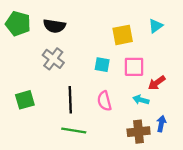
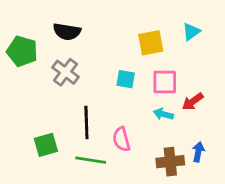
green pentagon: (18, 24) -> (22, 51), moved
green square: (25, 100) -> (46, 145), moved
cyan arrow: (141, 100) -> (163, 114), moved
pink semicircle: (104, 101) -> (121, 139), moved

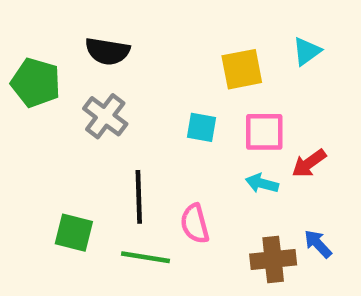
green square: (46, 145) -> (74, 233), turned 30
blue arrow: (198, 152) -> (318, 244), turned -54

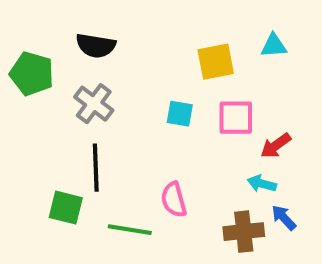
cyan triangle: (307, 51) -> (274, 46), turned 32
cyan arrow: (262, 183) -> (262, 184), moved
black line: (139, 197) -> (96, 168), moved

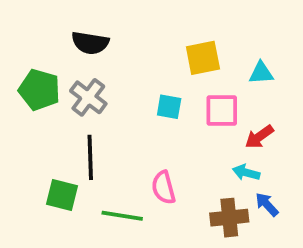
cyan triangle: (274, 46) -> (261, 73), moved
green pentagon: (32, 74) -> (39, 90), moved

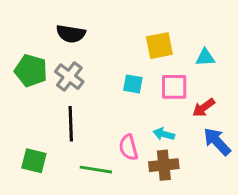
cyan arrow: (246, 172) -> (164, 134), moved
green square: (62, 195) -> (34, 161), moved
blue arrow: (267, 204) -> (217, 142), moved, size x1.5
brown cross: (229, 218) -> (164, 165), moved

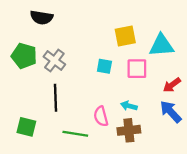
black semicircle: (71, 34) -> (42, 17), moved
cyan triangle: (205, 57) -> (161, 45), size x1.6
red arrow: (204, 108) -> (172, 85), moved

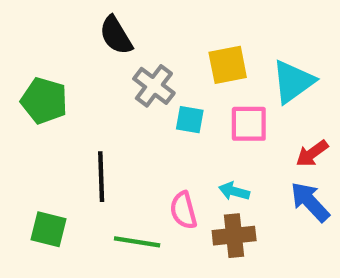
black semicircle: (42, 17) -> (116, 35), moved, turned 50
cyan triangle: (161, 45) -> (293, 82), turned -32
gray cross: (54, 60) -> (154, 86), moved

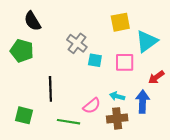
black semicircle: (116, 35) -> (32, 21), moved
yellow square: (228, 65) -> (120, 22), moved
blue arrow: (310, 202) -> (143, 102), moved, turned 45
pink semicircle: (183, 210) -> (92, 106), turned -114

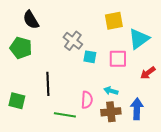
blue arrow: (143, 102) -> (137, 109), moved
pink semicircle: (92, 106) -> (87, 100), turned -48
green square: (24, 115) -> (17, 101), moved

